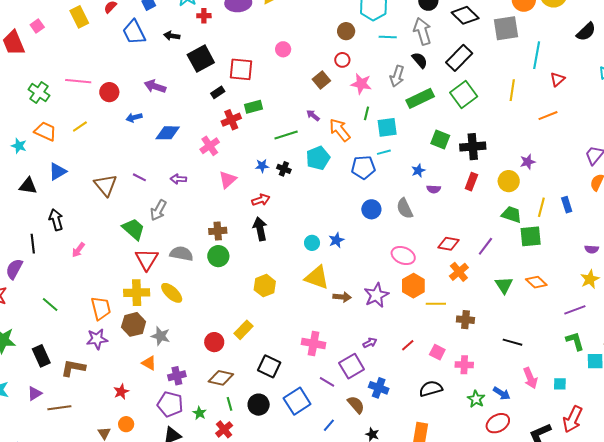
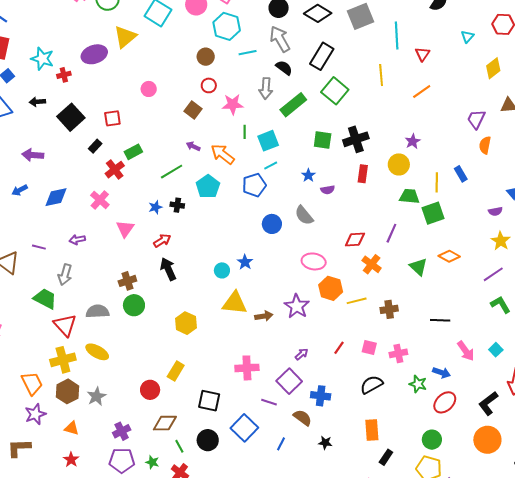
red square: (241, 69) -> (112, 118), size x0.7
gray star: (161, 336) -> (96, 396), turned -30
orange triangle: (149, 363) -> (72, 428), moved
cyan square: (560, 384) -> (496, 350), turned -32

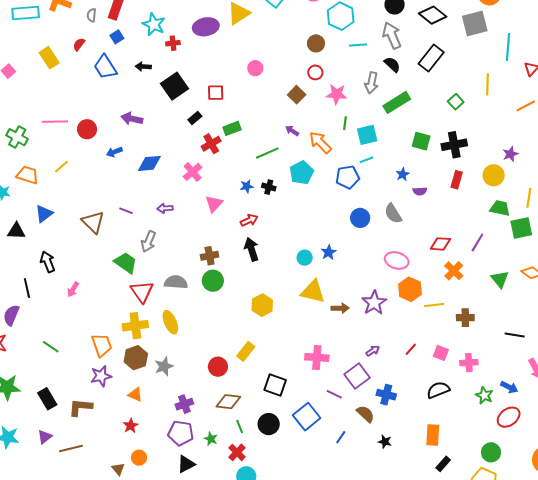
green square: (335, 91) -> (456, 102), moved, size x0.6
yellow ellipse: (97, 352) -> (170, 322), turned 30

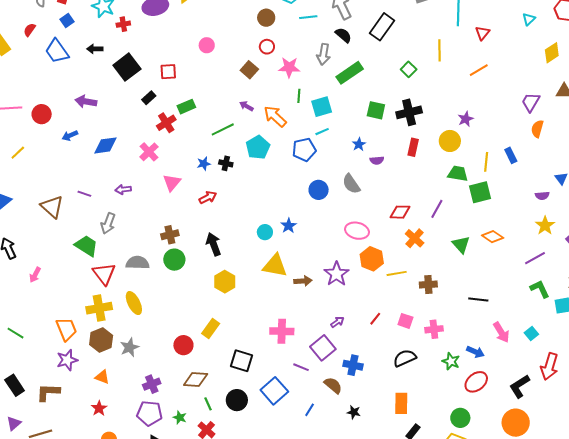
black arrow: (251, 249) -> (214, 244), moved

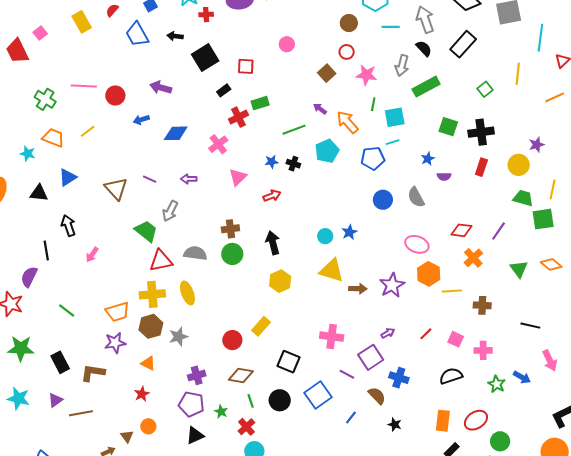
red triangle: (104, 274) -> (161, 261), turned 50
orange trapezoid: (66, 329) -> (118, 312), turned 90
red ellipse: (476, 382) -> (476, 420), moved

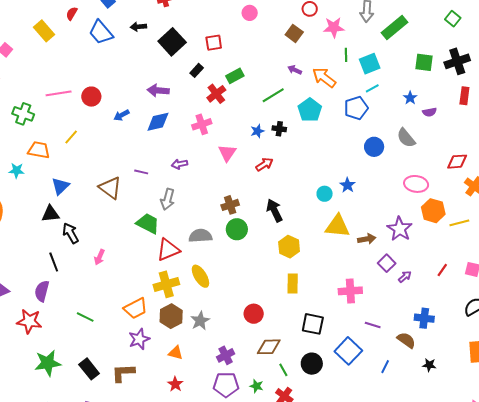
purple arrow: (161, 88) -> (158, 90), moved
pink cross: (218, 144) -> (202, 124), turned 30
black triangle: (39, 193) -> (50, 214), moved
yellow rectangle: (261, 326) -> (293, 284), moved, turned -30
purple square: (371, 357) -> (387, 263), moved, size x0.7

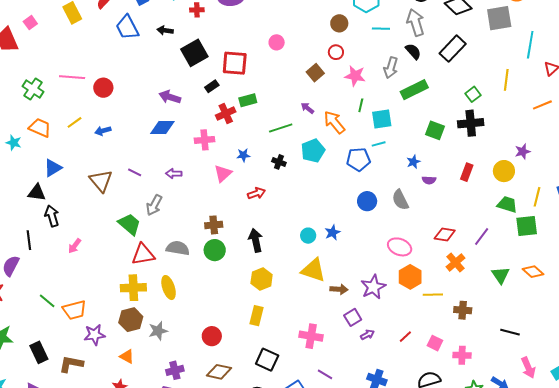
red square: (214, 43) -> (235, 63), size x1.5
black cross: (457, 61) -> (471, 123), moved
blue arrow: (121, 115) -> (103, 131), moved
blue star: (257, 131) -> (243, 155), moved
orange trapezoid: (136, 308) -> (74, 310), moved

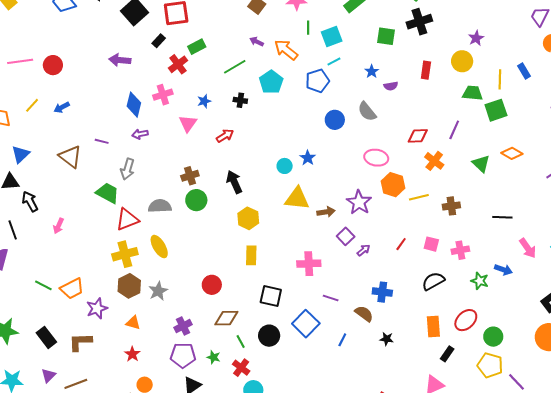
blue diamond: (162, 128) -> (134, 105), moved, turned -65

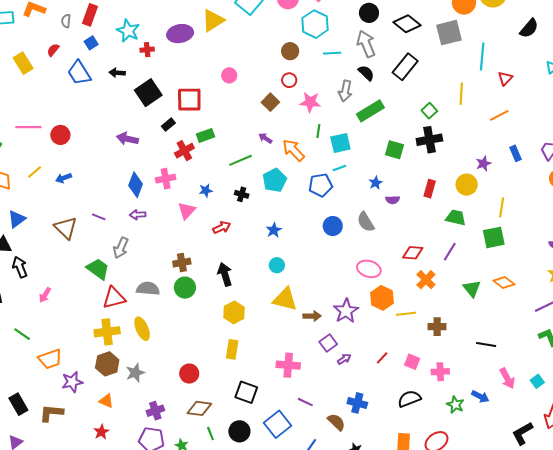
blue rectangle: (524, 71) -> (515, 153), moved
green trapezoid: (472, 93) -> (456, 218), moved
blue star: (308, 158) -> (274, 230), moved
green line: (43, 285) -> (22, 334), moved

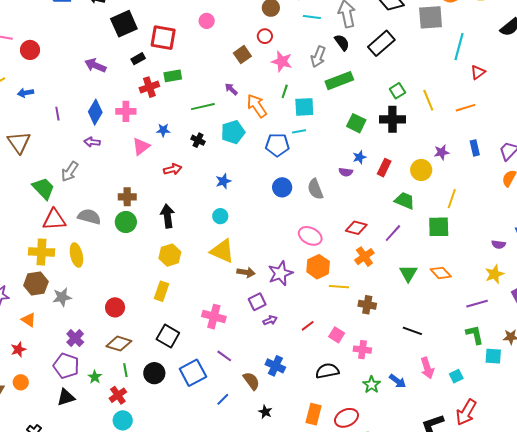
yellow line: (461, 94) -> (428, 100), moved, turned -35
blue star: (376, 183) -> (359, 157), moved
purple line: (99, 217) -> (57, 114), moved, turned 48
purple cross: (155, 411) -> (75, 338), turned -36

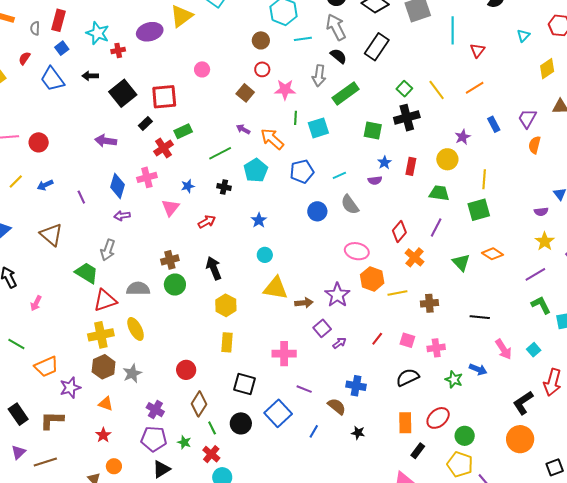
cyan line: (299, 131) -> (339, 175), moved
red diamond: (356, 228) -> (399, 232), turned -50
brown diamond: (119, 344) -> (199, 404), turned -60

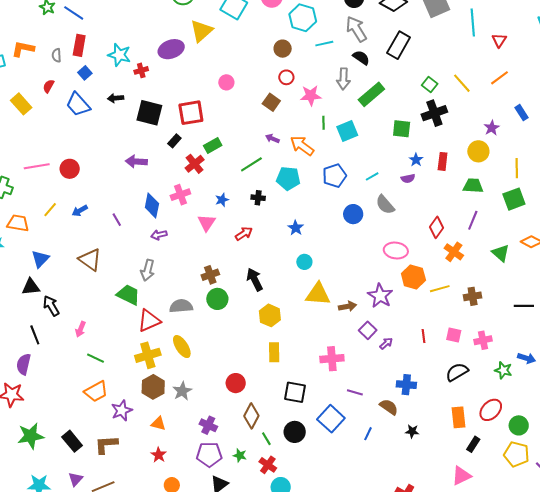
black square: (123, 93) -> (149, 113), turned -32
cyan pentagon: (256, 170) -> (288, 178), turned -30
red line: (377, 339) -> (423, 336), turned -40
green line: (16, 344) -> (96, 358), moved

